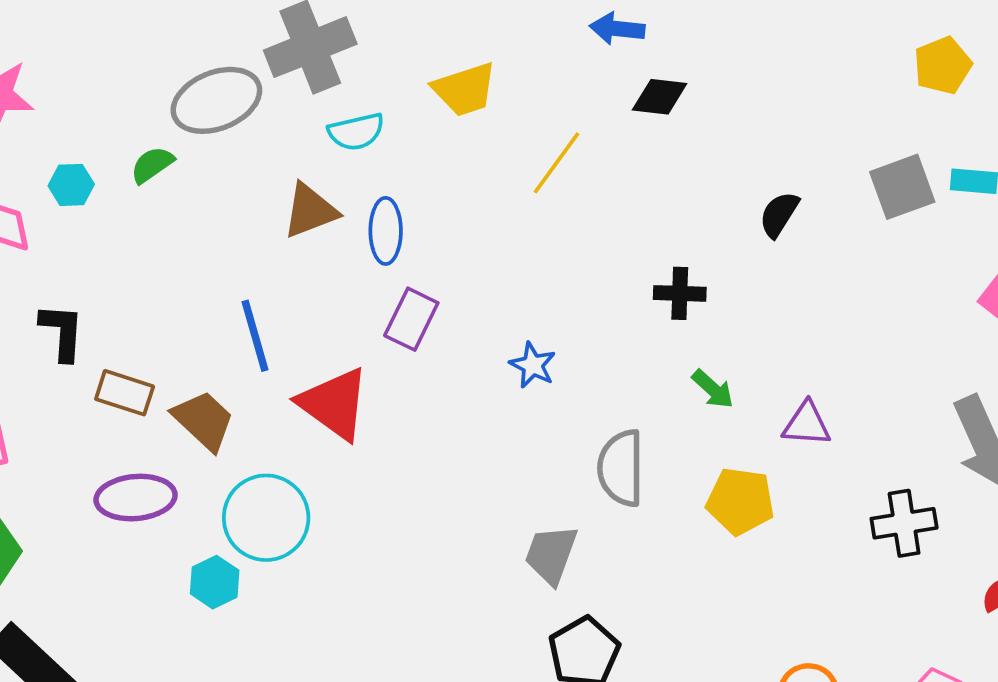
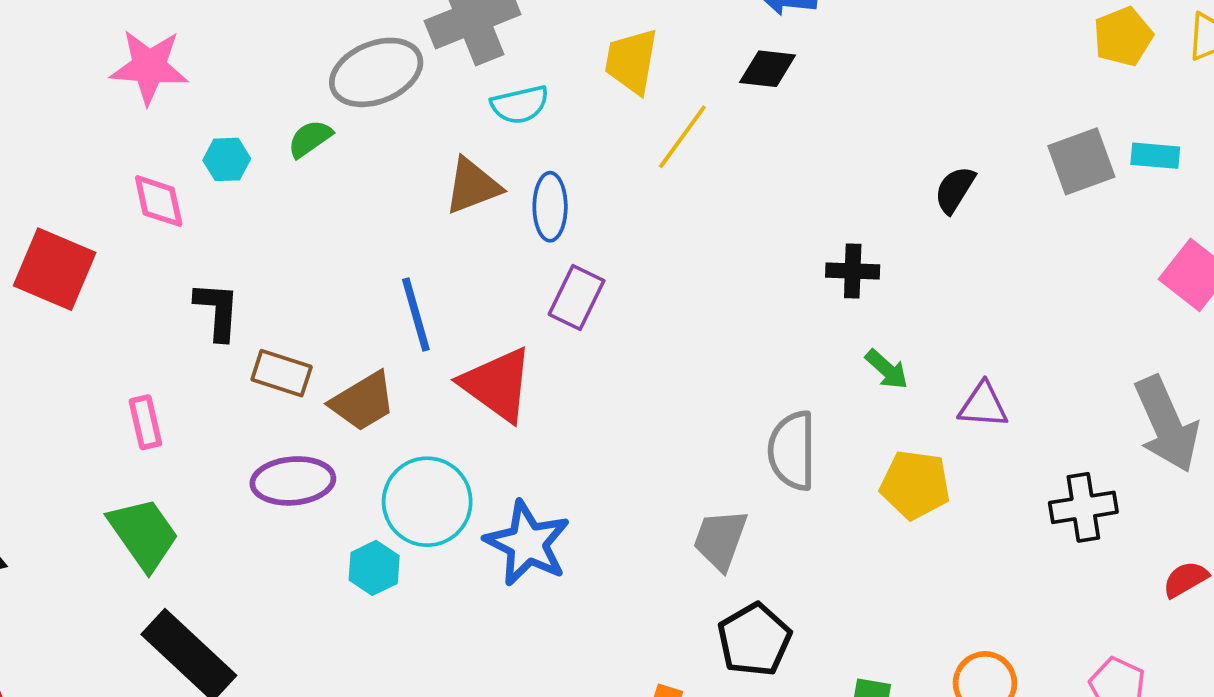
yellow trapezoid: (465, 89) -> (631, 61), turned 118
black diamond: (660, 97) -> (768, 69), moved
yellow line: (557, 163) -> (682, 137), moved
blue star: (533, 365) -> (527, 543), moved, size x1.8
brown trapezoid: (204, 420) -> (363, 401), turned 106

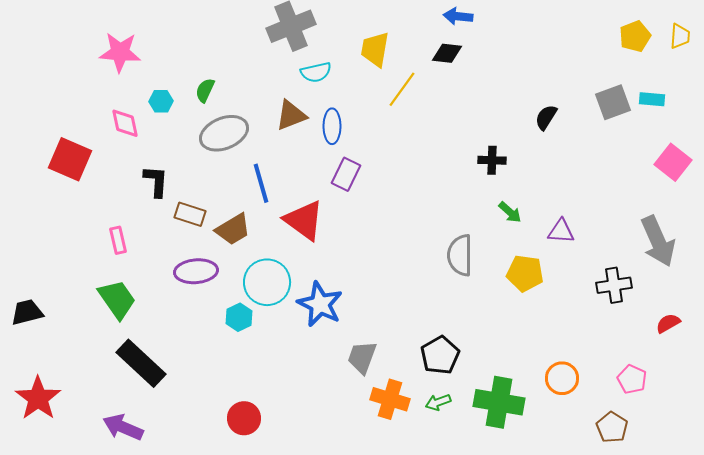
gray ellipse: (376, 72) -> (224, 133), moved
green semicircle: (310, 139) -> (205, 90), turned -30
gray trapezoid: (720, 540) -> (362, 357), moved

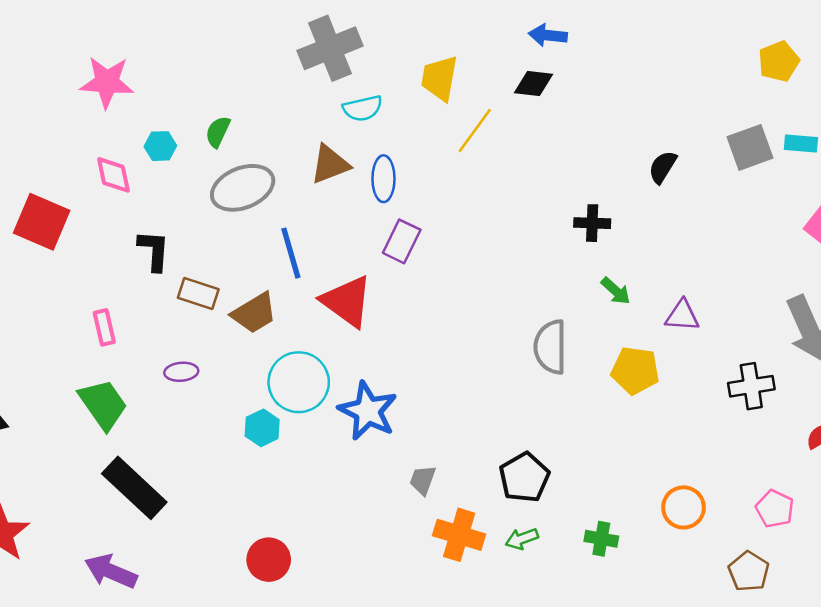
purple ellipse: (196, 271) -> (181, 372), moved, size x0.6
gray trapezoid: (362, 357) -> (423, 480), size x0.7
green cross: (499, 402) -> (601, 539), size x0.5

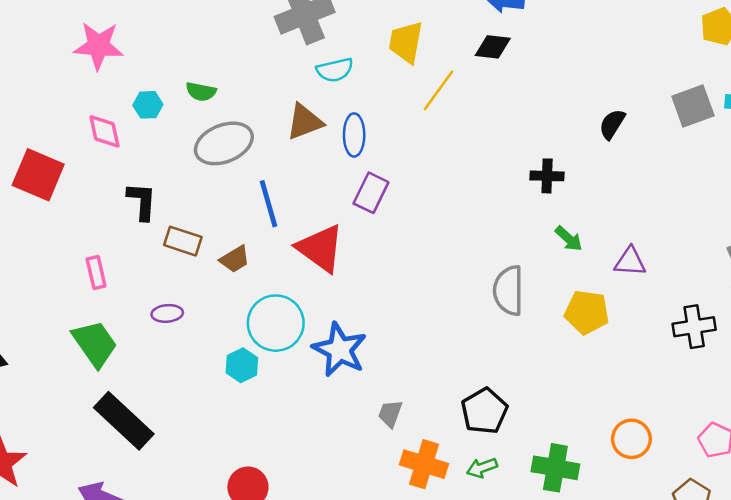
green semicircle: (218, 132) -> (201, 92), turned -104
brown trapezoid: (254, 313) -> (235, 259), size x0.7
green cross: (601, 539) -> (555, 468), size x1.5

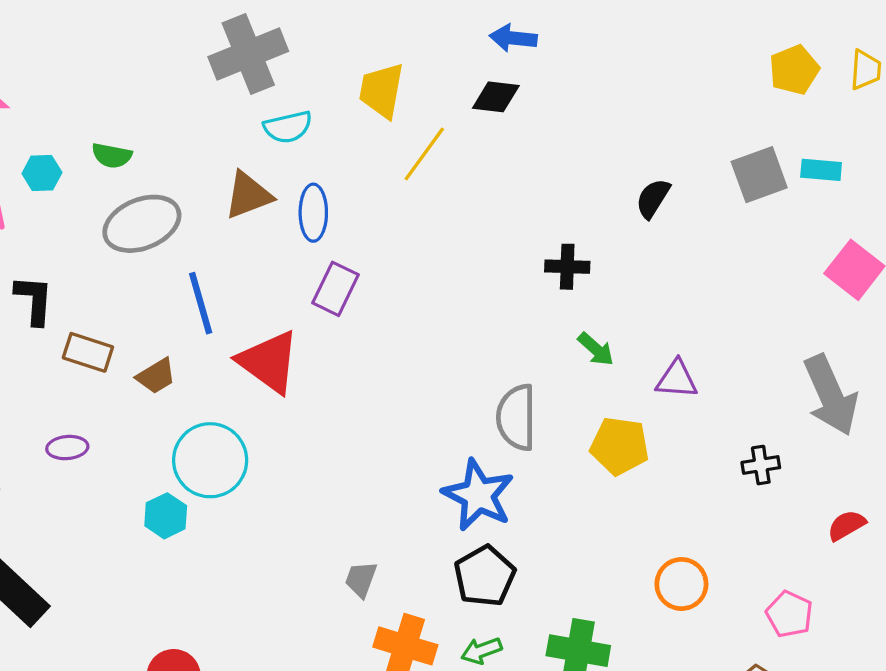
black cross: (694, 327) -> (761, 465), size x0.7
blue star: (340, 350) -> (478, 495), moved
orange circle: (631, 439) -> (681, 584), moved

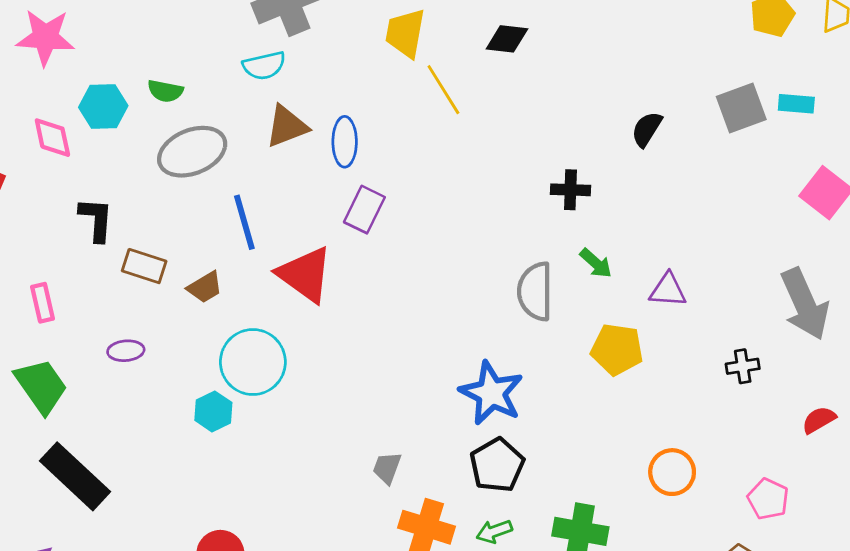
cyan semicircle: (288, 127) -> (264, 66), moved
yellow line: (424, 154) -> (443, 90), turned -68
cyan hexagon: (42, 173) -> (103, 107), size x1.4
gray semicircle: (516, 417) -> (535, 291), moved

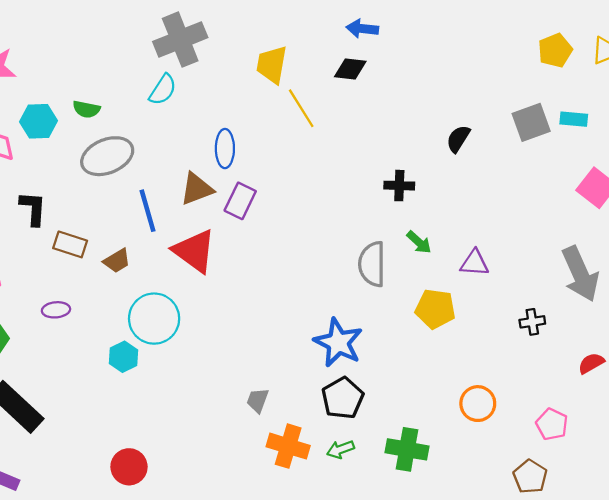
cyan semicircle: (264, 66) -> (163, 90), turned -44
brown triangle: (287, 126) -> (197, 189), moved

